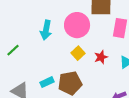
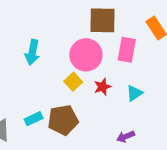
pink circle: (77, 25) -> (86, 55), moved

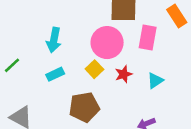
cyan rectangle: (34, 119) -> (55, 74), moved

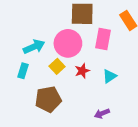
cyan arrow: (54, 40) -> (34, 47), moved, turned -125
cyan rectangle: (55, 74) -> (23, 71), turned -48

